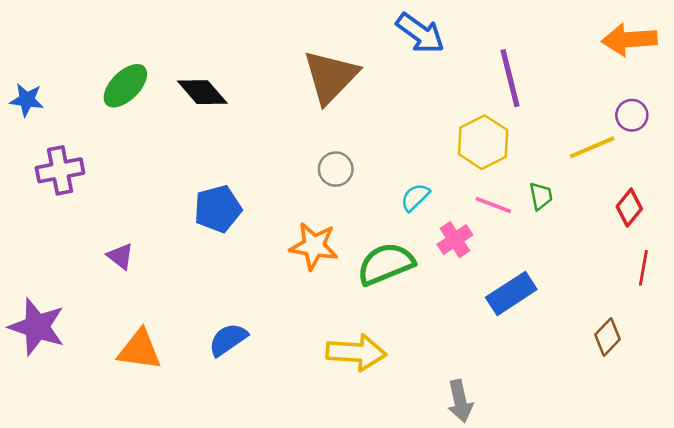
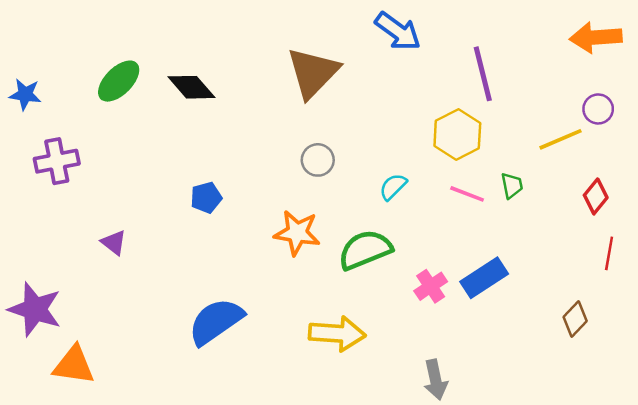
blue pentagon: (218, 209) -> (206, 198), size x0.7
pink cross: (455, 240) -> (431, 286), moved
blue semicircle: (228, 340) -> (216, 321), size x1.5
orange triangle: (140, 350) -> (74, 365), moved

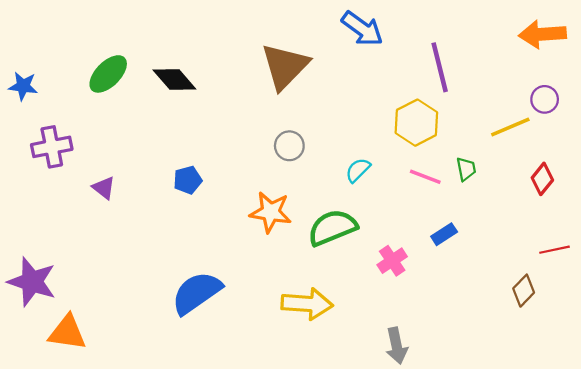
purple triangle: (114, 243) -> (104, 188), moved
red line: (609, 253) -> (555, 250), moved, turned 68
blue rectangle: (484, 278) -> (444, 234), moved, size x0.6

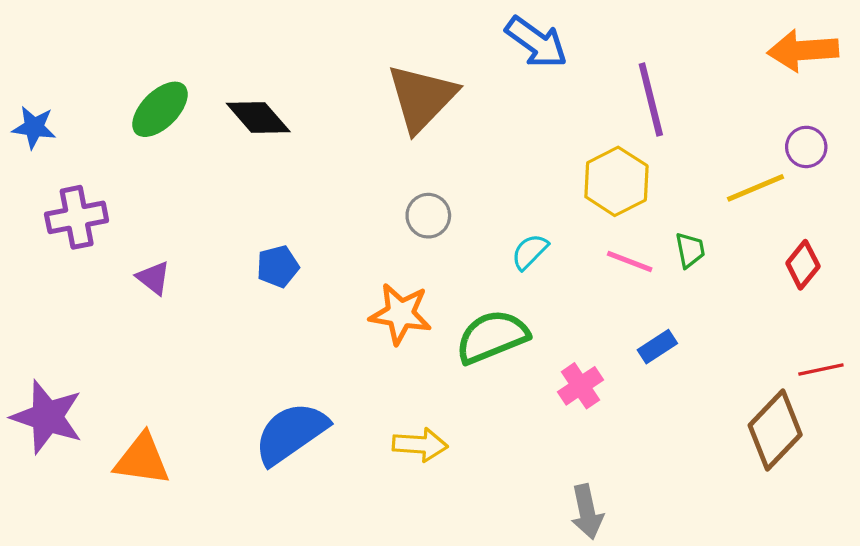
brown diamond: (524, 291) -> (775, 430), size x1.6
yellow arrow: (307, 304) -> (420, 445), moved, size x0.7
orange triangle: (67, 333) -> (142, 459), moved

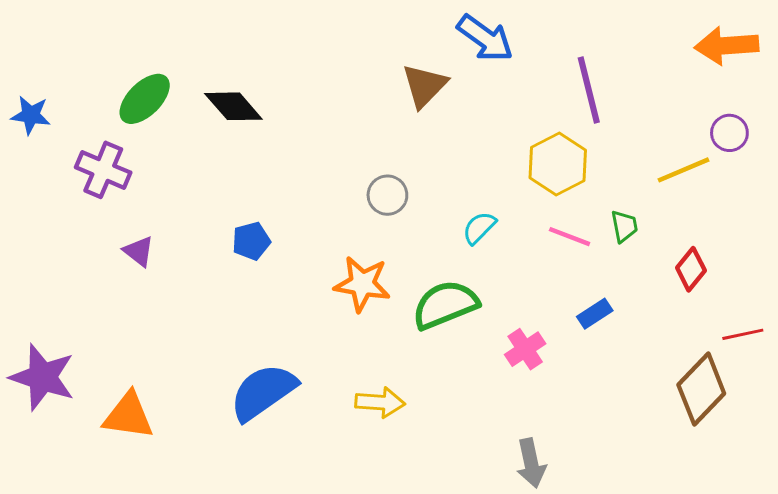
brown triangle: (422, 98) -> (424, 86), moved, size x0.7
purple cross: (77, 217) -> (103, 170), moved, turned 34
red diamond: (803, 265) -> (691, 269), moved

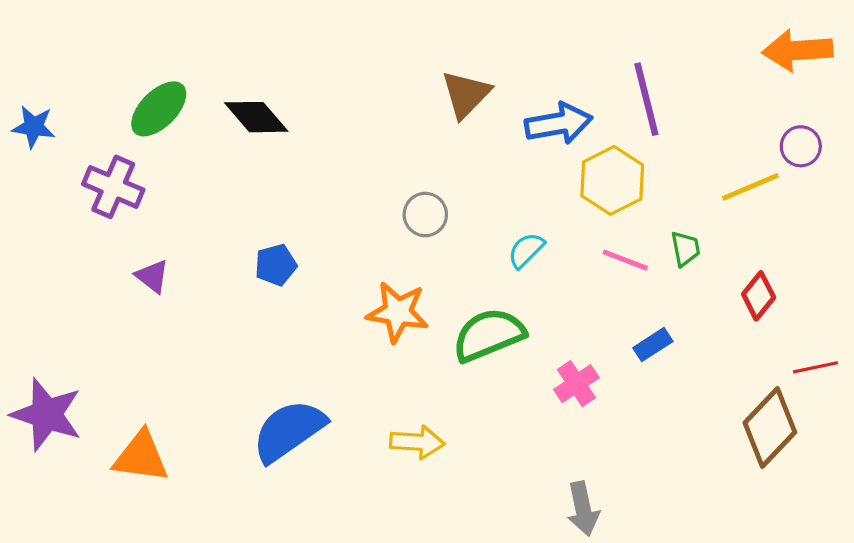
blue arrow: (485, 38) -> (559, 124), moved, turned -46

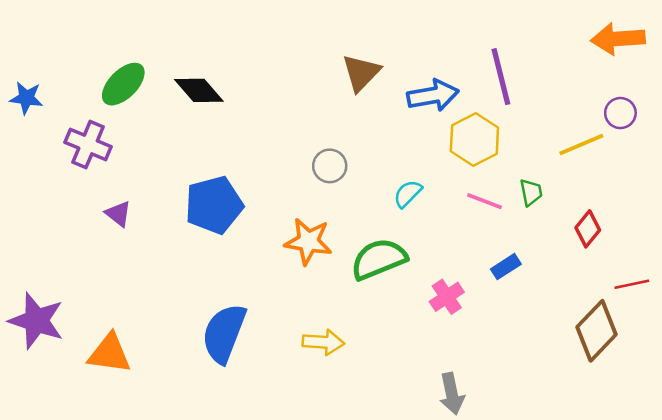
blue pentagon: (276, 265) -> (214, 205), size x1.8
blue semicircle: (289, 431) -> (224, 333), turned -34

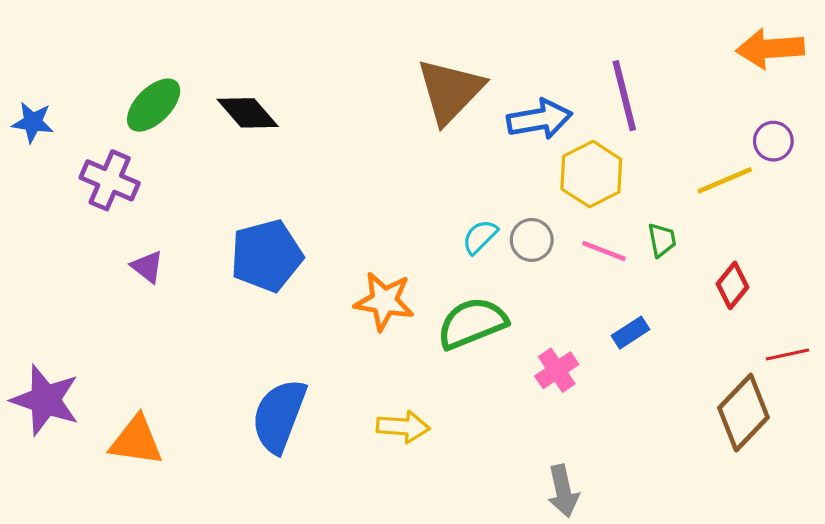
brown triangle: (361, 73) -> (450, 91), size x1.4
gray circle: (330, 166) -> (532, 240), moved
cyan semicircle: (408, 194) -> (480, 237), moved

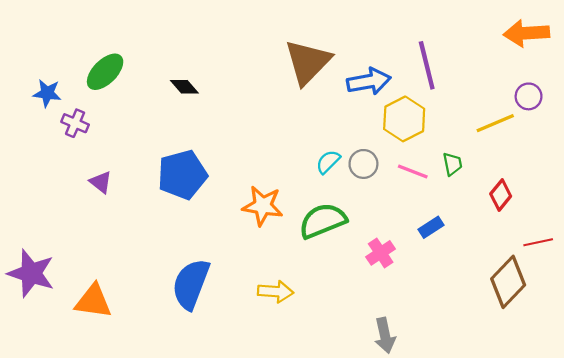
black diamond: (248, 113) -> (184, 87), moved, size x0.7
blue star: (33, 122) -> (47, 93), moved
purple cross: (110, 180) -> (75, 123), size x0.7

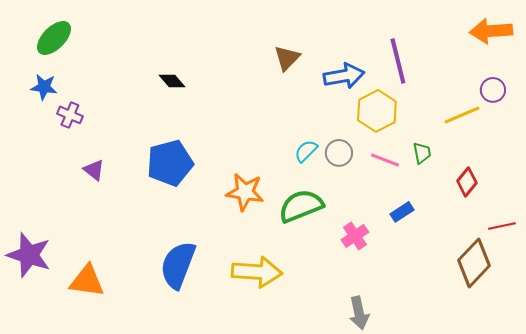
brown triangle: (308, 62) -> (287, 58), size x0.6
green ellipse: (105, 72) -> (54, 38), moved
yellow arrow: (276, 292) -> (257, 272), size x1.5

